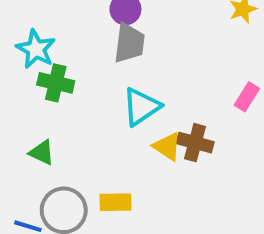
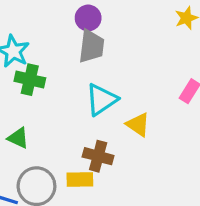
brown cross: (195, 143) -> (98, 156), moved
yellow triangle: (167, 147) -> (138, 125), moved

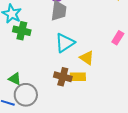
green triangle: (18, 138) -> (15, 79), moved
yellow rectangle: (80, 179) -> (78, 77), moved

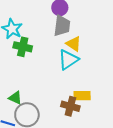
yellow triangle: (87, 58) -> (74, 44), moved
brown cross: (63, 77) -> (70, 106), moved

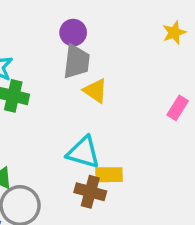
cyan triangle: (68, 60) -> (83, 152), moved, turned 50

